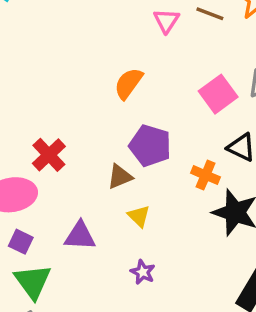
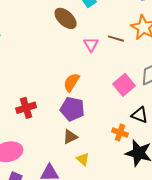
purple pentagon: (150, 146) -> (72, 109), moved
red cross: (49, 155) -> (26, 108), moved, turned 30

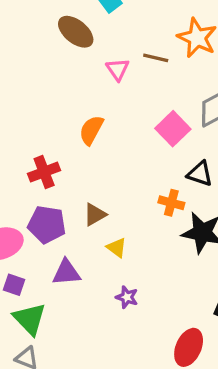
red cross: (26, 108) -> (44, 172), moved
purple pentagon: (72, 109) -> (47, 224), moved

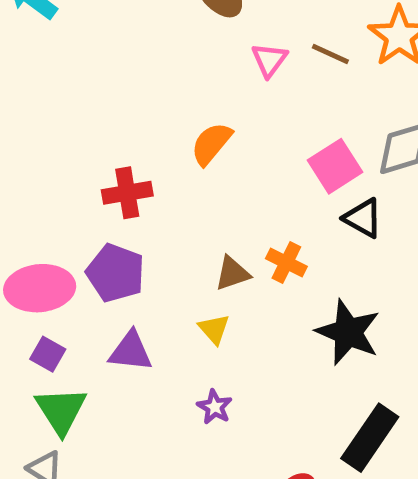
black triangle: (200, 174) -> (363, 218), moved
orange cross: (171, 203) -> (286, 262), moved
brown triangle: (95, 214) -> (232, 273), moved

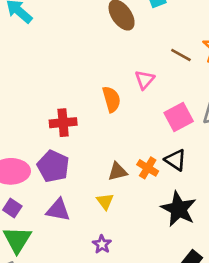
pink triangle: (269, 60) -> (145, 80), moved
orange semicircle: (211, 144) -> (111, 99), turned 120
black triangle: (363, 218) -> (176, 160), moved

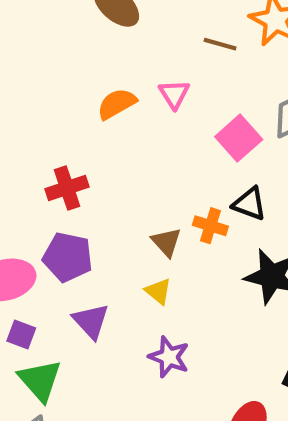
orange semicircle: (111, 99) -> (117, 104), moved, turned -90
brown triangle: (118, 172) -> (166, 242), turned -45
purple triangle: (58, 210) -> (91, 321), turned 50
purple star: (102, 244) -> (169, 357), size x1.4

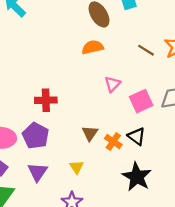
pink triangle: (174, 94) -> (112, 84), moved
orange semicircle: (117, 104) -> (93, 47), moved
brown triangle: (166, 242) -> (90, 133), moved

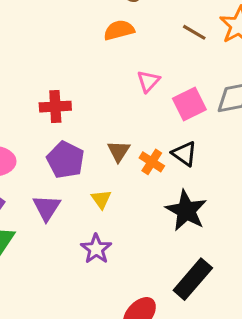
purple pentagon: (36, 136) -> (66, 160), moved

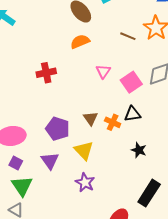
red cross: (55, 107) -> (46, 73), moved
black triangle: (184, 154) -> (133, 114), turned -36
yellow triangle: (101, 199) -> (84, 150), size x1.5
black star: (186, 211) -> (139, 150), size x0.6

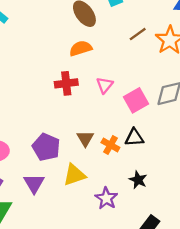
brown line: (128, 36) -> (138, 34), moved, turned -63
red cross: (46, 73) -> (66, 83), moved
yellow triangle: (84, 150) -> (74, 175), turned 50
purple star: (85, 182) -> (106, 198), moved

